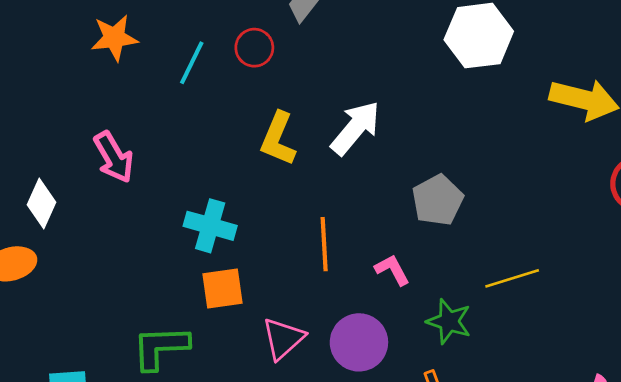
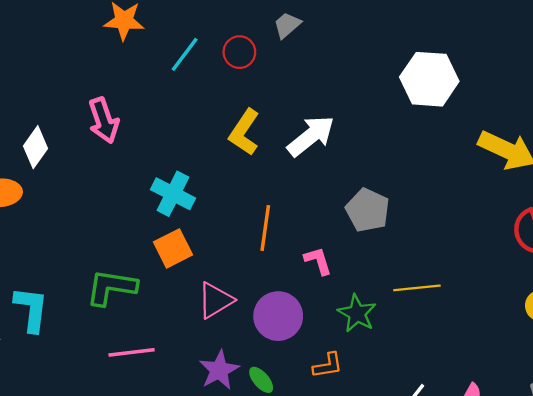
gray pentagon: (438, 200) -> (368, 210), turned -30
orange square: (223, 289) -> (173, 248), turned -30

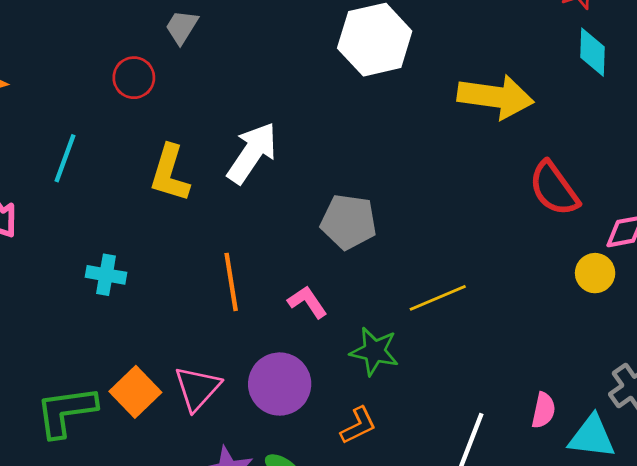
cyan line: (185, 54) -> (65, 158), moved
cyan cross: (173, 194) -> (106, 275), size x0.7
orange square: (173, 248) -> (135, 392), moved

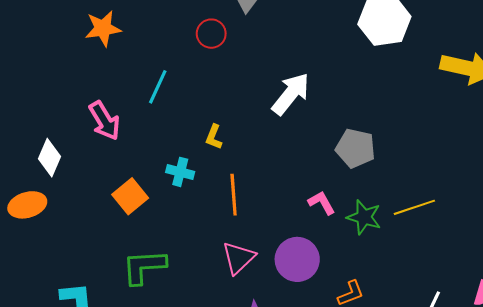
yellow L-shape: (170, 173) -> (214, 137), moved, size x0.6
orange line: (231, 282) -> (234, 195), moved
green star: (374, 351) -> (364, 217), moved
orange square: (135, 392) -> (130, 196), moved

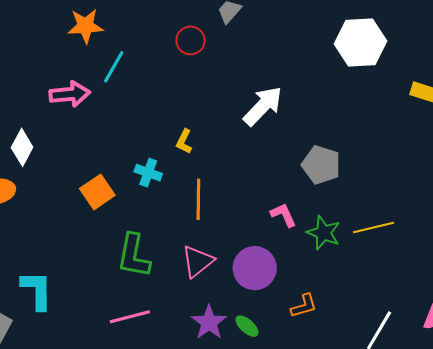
cyan line: (158, 87) -> (114, 67), moved
pink arrow: (105, 121) -> (70, 94), moved, turned -69
green L-shape: (144, 267) -> (134, 256), moved, turned -81

